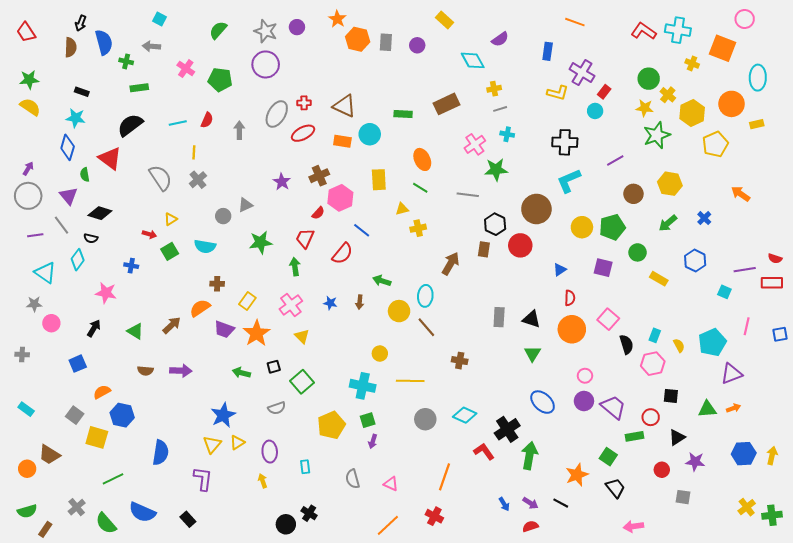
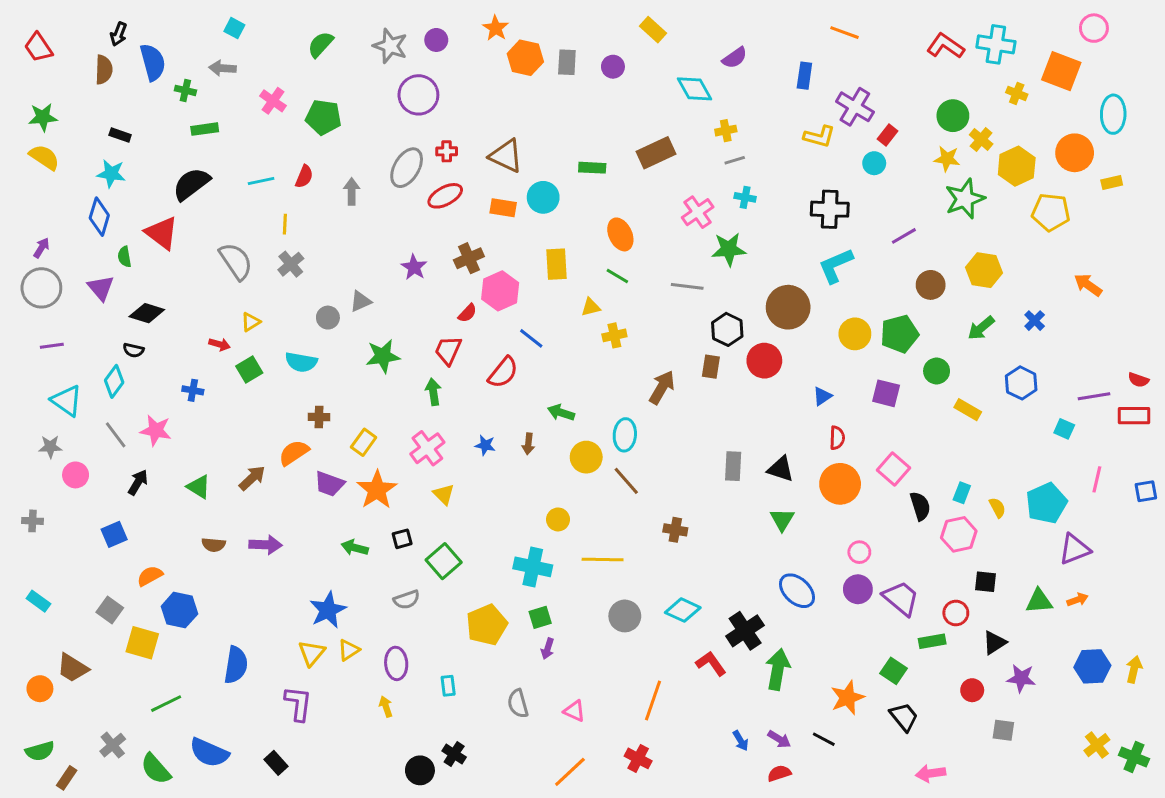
purple circle: (266, 64) -> (418, 95), moved
yellow pentagon: (715, 144) -> (1051, 212), turned 30
gray line: (61, 225) -> (116, 435), moved
green cross: (772, 515) -> (1134, 757), turned 30

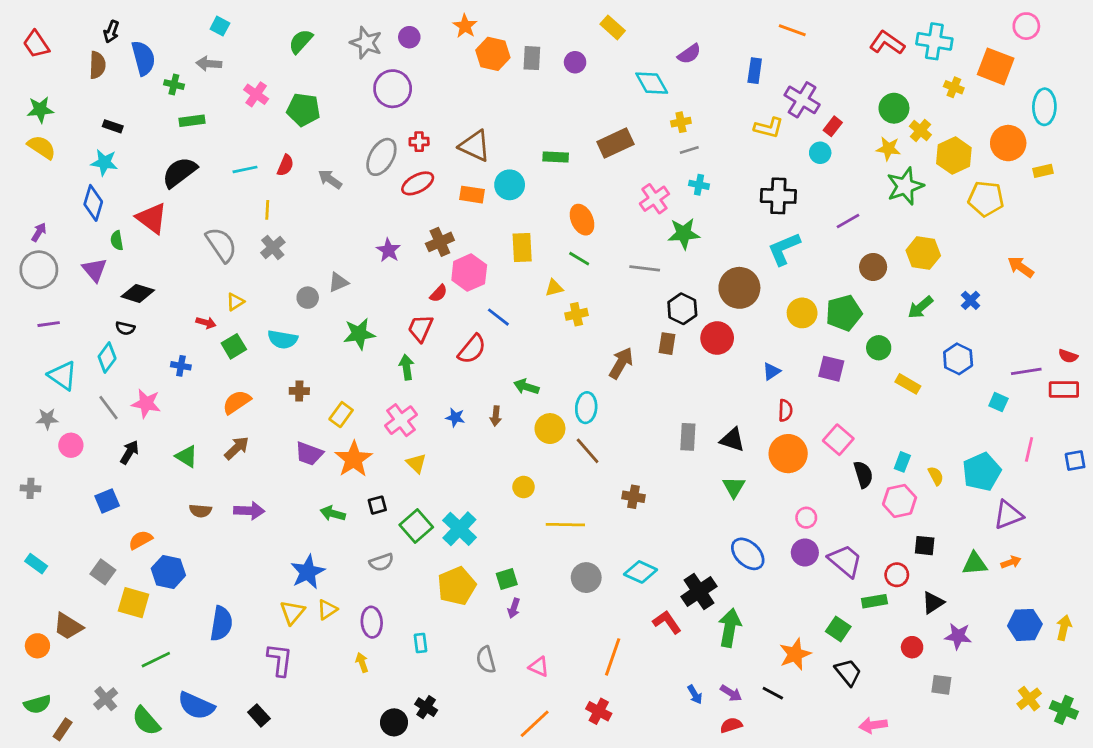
gray arrow: (352, 191) -> (330, 179), turned -55
orange semicircle: (294, 453) -> (237, 402), moved
cyan cross: (533, 567) -> (459, 529), moved, turned 32

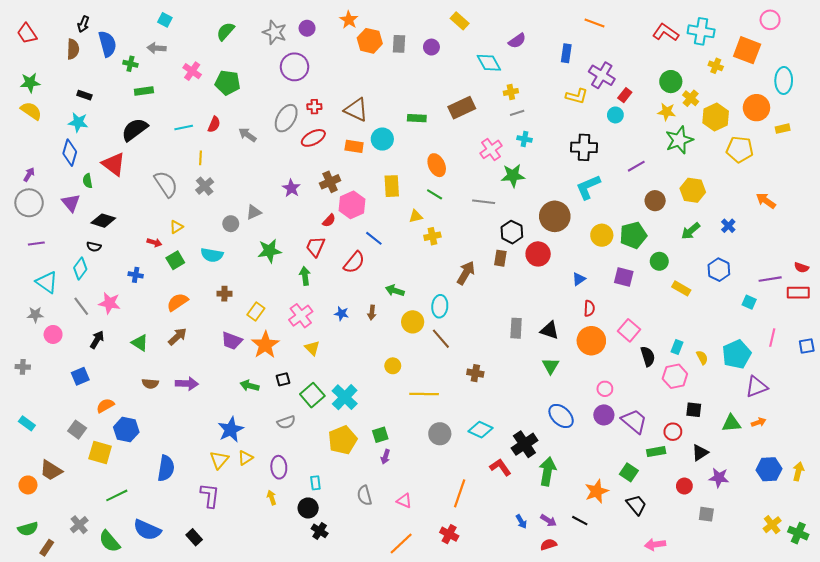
black circle: (394, 722) -> (308, 508), moved

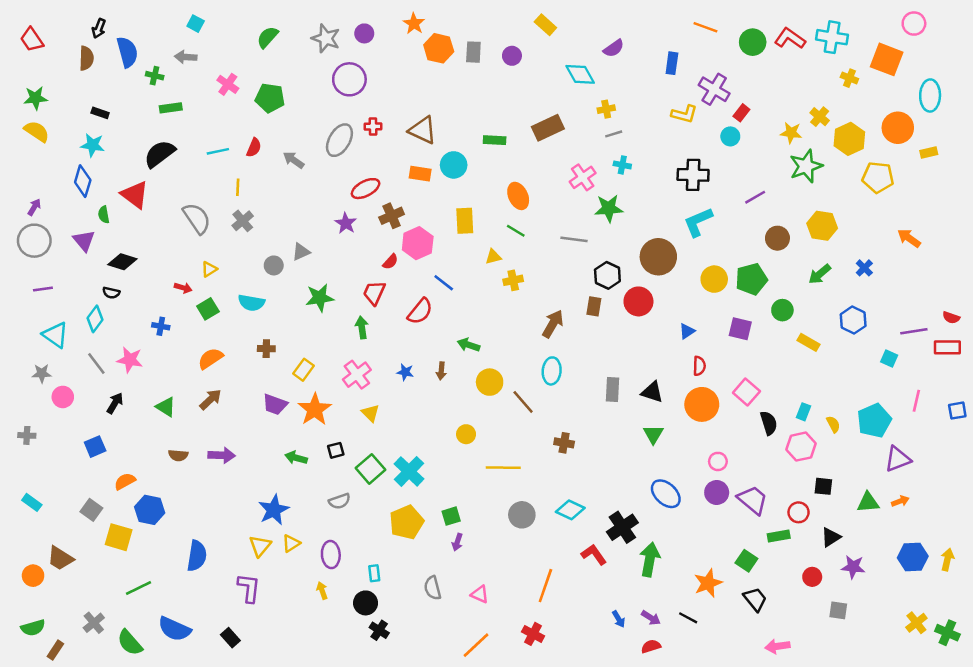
green circle: (671, 82) -> (753, 42), moved
red ellipse: (313, 138) -> (366, 189), moved
cyan ellipse: (440, 306) -> (552, 371), moved

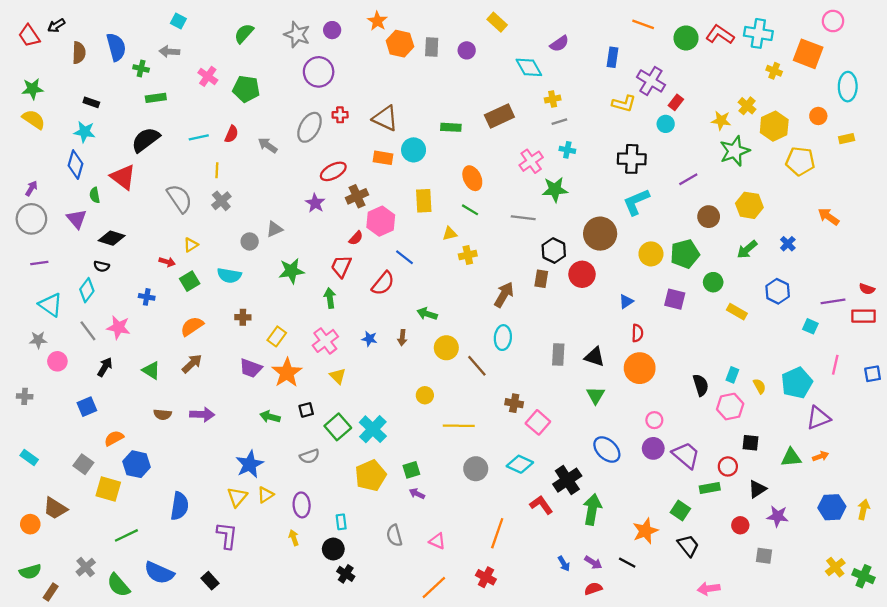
black arrow: (99, 28) -> (56, 26), moved, turned 36
orange circle: (898, 128) -> (818, 116), size x0.6
pink square: (746, 392) -> (538, 422), moved
purple arrow: (457, 542) -> (417, 494), turned 98

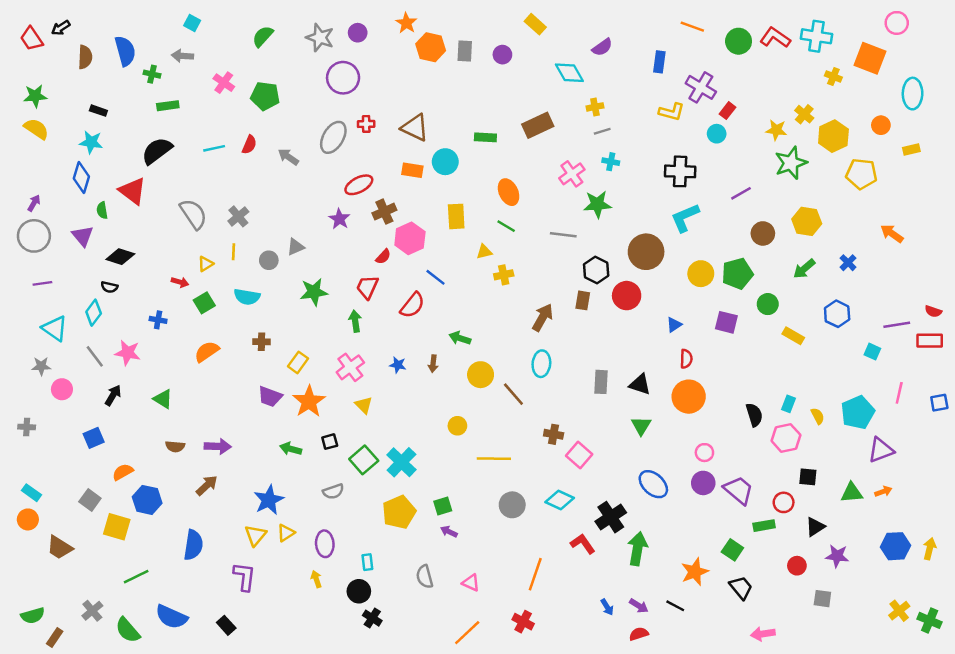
yellow line: (217, 170) -> (234, 252), moved
brown arrow: (192, 364) -> (207, 485), moved
orange circle: (30, 524) -> (28, 519), moved

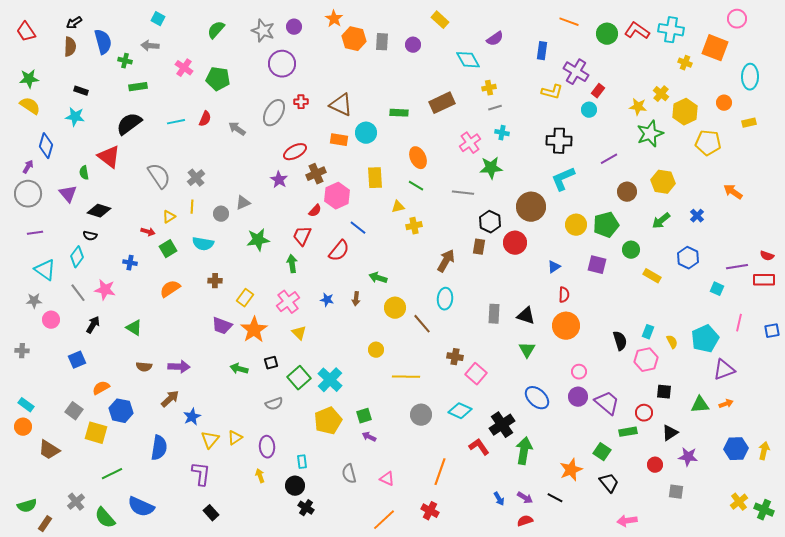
black arrow: (61, 28) -> (74, 23), moved
blue diamond: (81, 178) -> (46, 146), moved
blue star: (269, 500) -> (192, 417), moved, size x0.7
black rectangle: (226, 625) -> (211, 513), moved

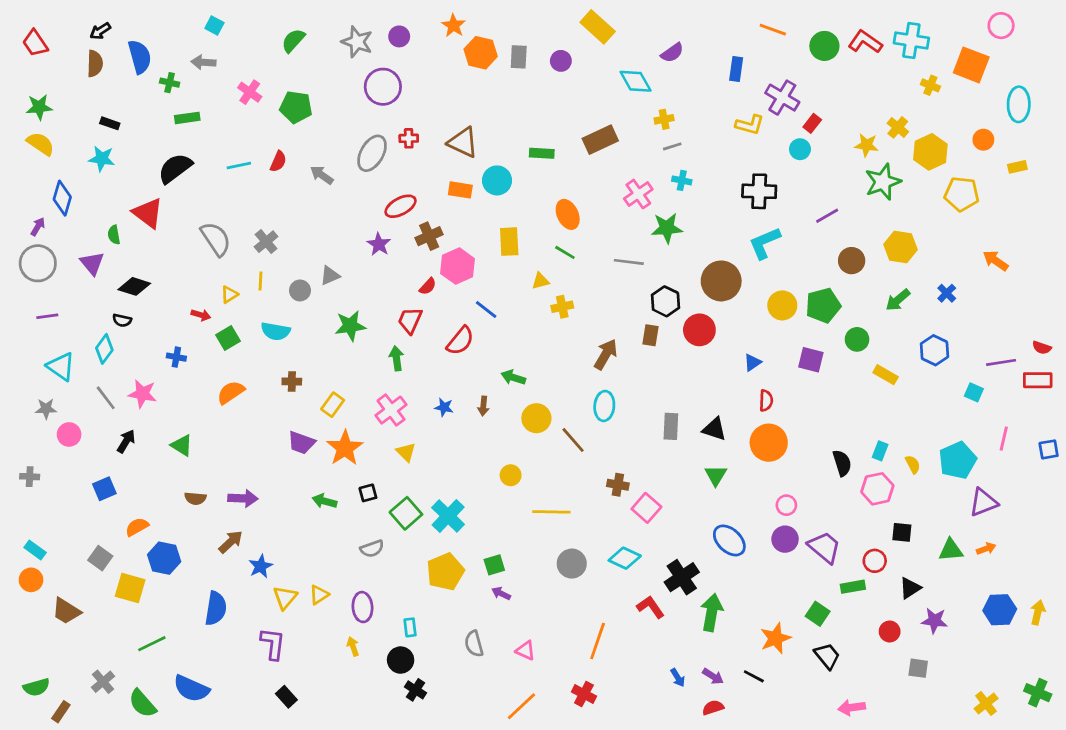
yellow rectangle: (440, 20) -> (598, 27), size x1.4
yellow cross: (739, 502) -> (986, 703), moved

